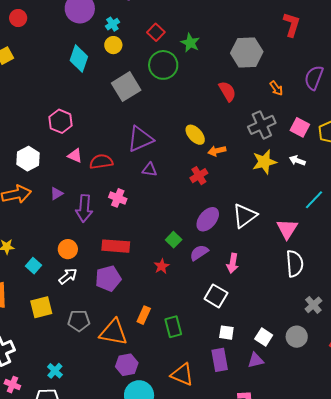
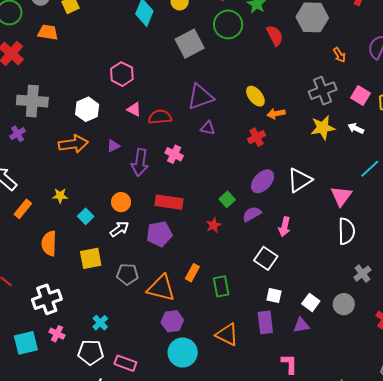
red semicircle: (227, 91) -> (275, 36), moved

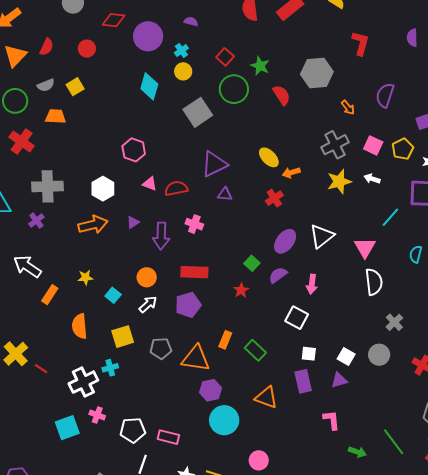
green rectangle: (221, 286) -> (255, 350), turned -30
cyan cross: (100, 323) -> (110, 368), moved, turned 35

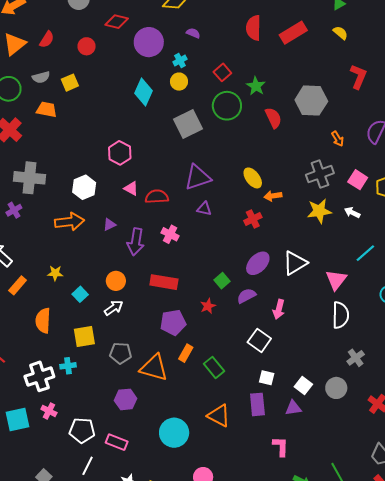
purple pentagon: (188, 305) -> (173, 322), moved
purple hexagon: (211, 390) -> (126, 399), moved

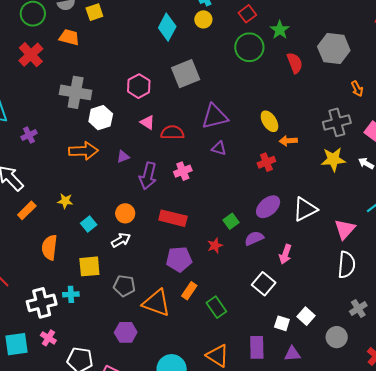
gray square: (188, 124) -> (186, 74), moved
gray cross: (29, 178) -> (76, 92), moved
pink cross: (170, 234) -> (183, 171), turned 36
white square: (267, 378) -> (282, 323), moved
white square: (303, 385) -> (306, 316), moved

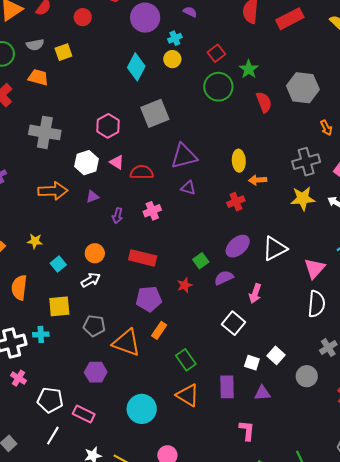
white hexagon: (101, 118) -> (86, 163), moved
yellow ellipse: (269, 121) -> (239, 161), turned 30
purple arrow: (148, 176) -> (117, 216), size x0.6
green rectangle: (216, 307) -> (186, 360), moved

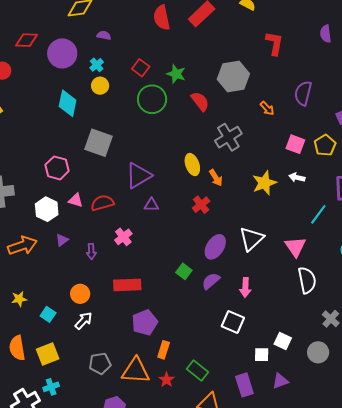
gray square: (155, 113) -> (98, 143), turned -32
gray cross: (306, 162) -> (228, 137), moved
orange arrow: (258, 180) -> (216, 178), turned -102
red star: (185, 285) -> (167, 380), moved
yellow square: (59, 306) -> (48, 354), moved

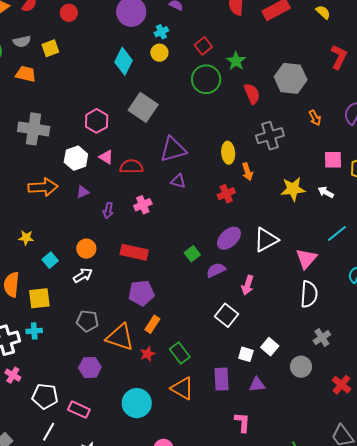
pink square: (295, 144) -> (333, 160), turned -36

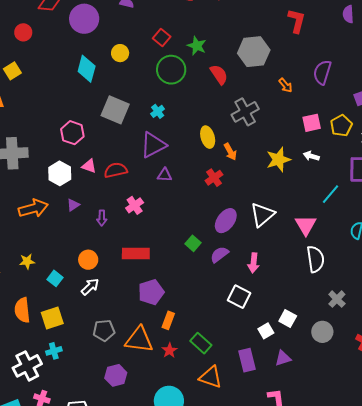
cyan cross: (161, 32) -> (158, 111), moved
white square: (246, 354) -> (266, 331), turned -35

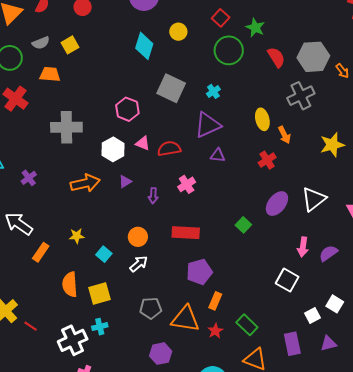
gray hexagon: (254, 52) -> (313, 57), moved
purple semicircle: (219, 255) -> (328, 253), moved

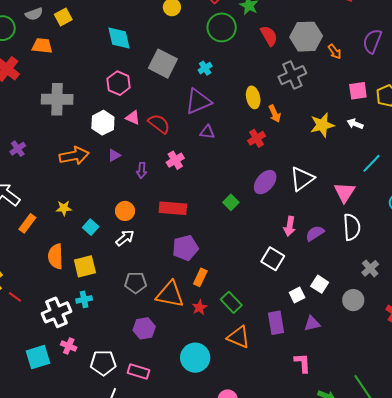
cyan diamond: (144, 46) -> (119, 38), moved, turned -32
red semicircle: (169, 149) -> (159, 124), turned 45

